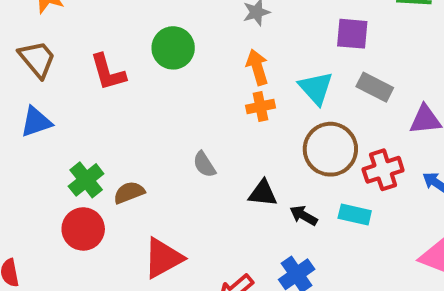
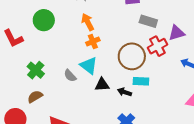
cyan triangle: (316, 88) -> (89, 65), moved
red cross: (383, 170) -> (157, 46), moved
green cross: (86, 180) -> (36, 70), moved
cyan rectangle: (355, 215) -> (141, 81), moved

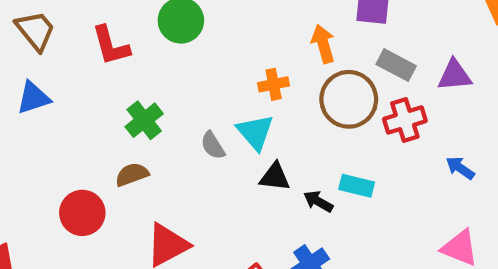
orange arrow: (88, 22) -> (323, 44), moved
purple triangle: (177, 33) -> (455, 75), moved
brown circle: (132, 56) -> (349, 99), moved

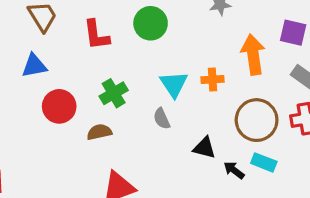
orange arrow: (323, 44) -> (253, 55), size x1.4
brown circle: (349, 99) -> (257, 120), moved
cyan triangle: (255, 132) -> (174, 84), moved
red circle: (82, 213) -> (59, 106), moved

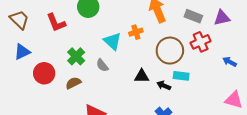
gray semicircle: (162, 119) -> (102, 65), moved

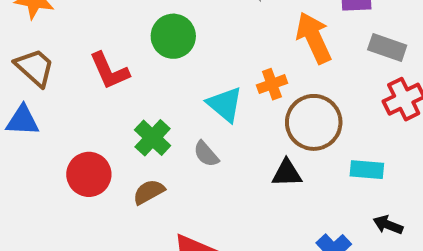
brown circle: (170, 51) -> (314, 122), moved
blue triangle: (22, 52) -> (23, 120), moved, turned 30
black arrow: (164, 86) -> (388, 225), moved

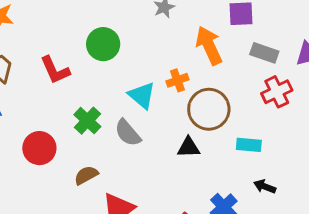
gray semicircle: (206, 154) -> (128, 133), size x1.4
brown semicircle: (149, 192) -> (86, 175), moved

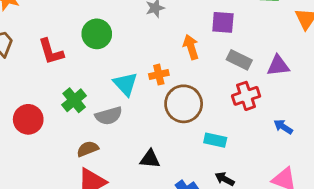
orange arrow: (209, 45) -> (191, 47), size x0.7
gray semicircle: (128, 133) -> (109, 116), turned -72
black triangle: (189, 147) -> (150, 159), moved
brown semicircle: (86, 175) -> (88, 149), moved

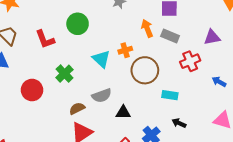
gray rectangle: (239, 60) -> (170, 36), moved
gray semicircle: (109, 116) -> (102, 96), moved

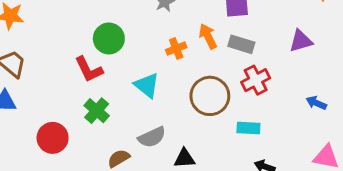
red L-shape: (45, 39) -> (89, 69), moved
orange cross: (125, 50) -> (176, 49), moved
red cross: (190, 61) -> (256, 80), moved

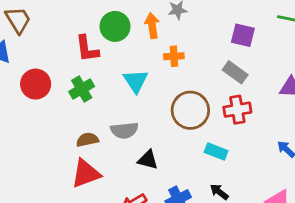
orange arrow: (208, 36) -> (152, 26), moved
red circle: (53, 138) -> (36, 84), moved

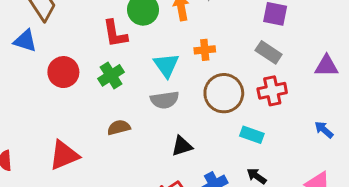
orange cross: (174, 56) -> (205, 50), moved
gray semicircle: (124, 130) -> (165, 100), moved
black triangle: (148, 160) -> (182, 146), turned -30
red triangle: (86, 174) -> (64, 155), moved

